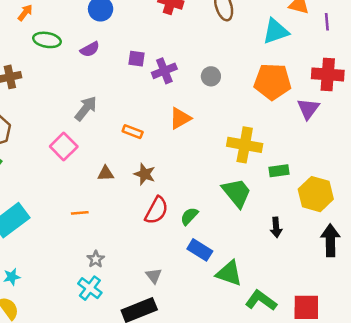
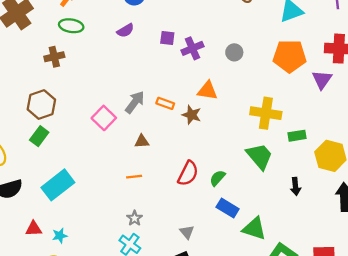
green ellipse: (47, 40) -> (71, 26), moved
gray arrow: (86, 108) -> (135, 102), moved
orange triangle: (180, 118) -> (208, 91), turned 40
brown star: (145, 174) -> (192, 115), moved
orange line: (80, 213) -> (134, 177), moved

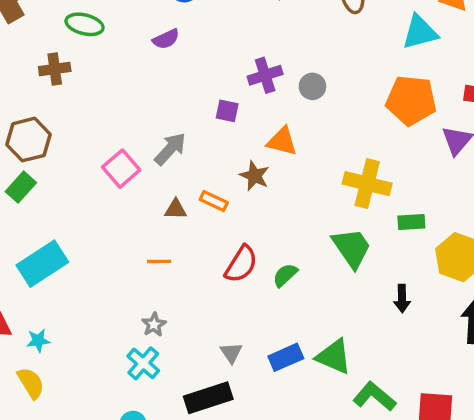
purple square: (167, 38) -> (227, 111), moved
gray circle: (234, 52) -> (312, 86), moved
orange rectangle: (165, 103) -> (214, 201), moved
blue rectangle: (228, 208) -> (286, 357), moved, turned -60

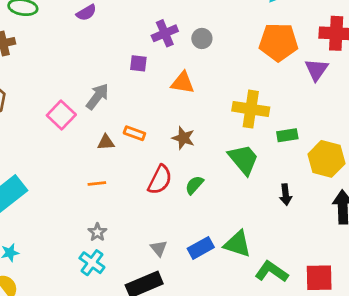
brown star: (254, 176) -> (183, 138), moved

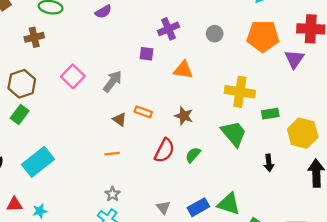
gray circle: (202, 38) -> (215, 34), moved
pink square: (61, 115) -> (73, 76), moved
brown triangle: (106, 142) -> (119, 119), turned 40

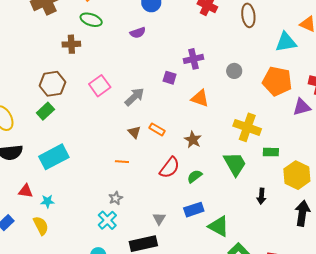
purple triangle: (294, 59) -> (302, 107), turned 30
blue rectangle: (198, 207) -> (194, 210), moved

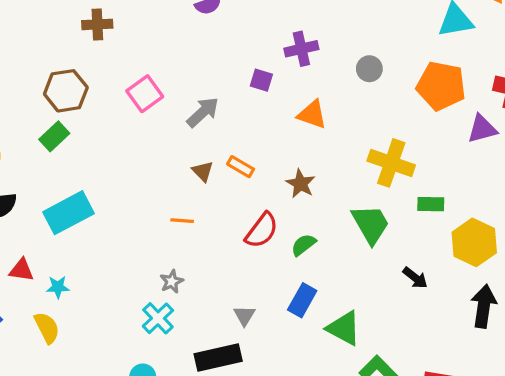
black arrow: (261, 196) -> (415, 278), turned -56
blue rectangle: (194, 210) -> (302, 300), turned -42

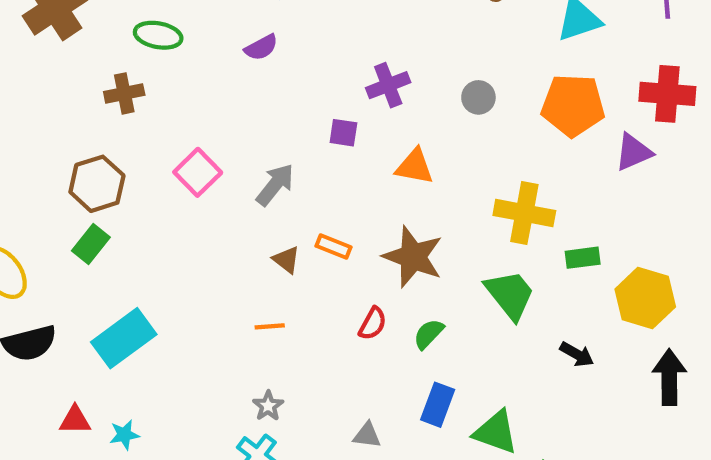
brown star: (300, 184) -> (413, 257), size x1.6
red semicircle: (262, 230) -> (373, 324), size x0.7
gray triangle: (244, 316) -> (367, 435), turned -45

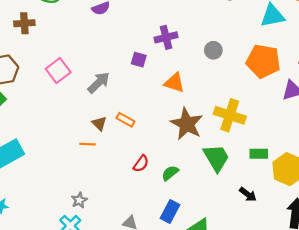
brown star: (413, 257) -> (187, 124), moved
green rectangle: (583, 258) -> (259, 154), moved
orange line: (270, 326) -> (87, 144), moved

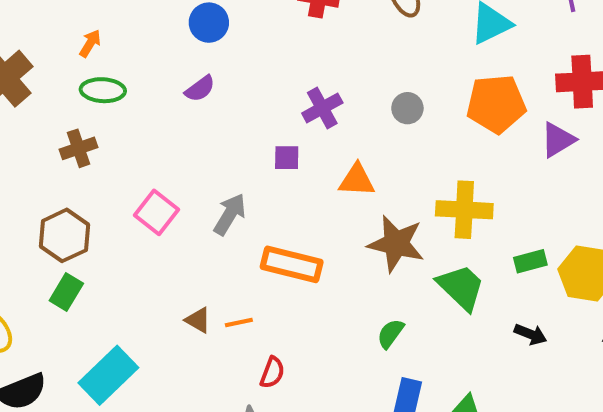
orange rectangle: (125, 120) -> (292, 264), size x1.8
brown triangle: (99, 123) -> (198, 320), moved
red semicircle: (141, 164) -> (272, 373), moved

